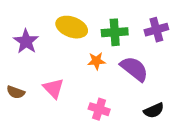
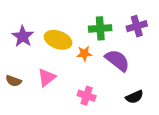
yellow ellipse: (72, 27) -> (58, 40), moved
pink triangle: (53, 88) -> (47, 77), turned 36

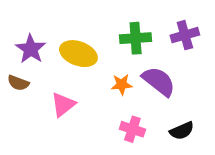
orange star: (84, 54) -> (122, 84), moved
brown semicircle: (14, 81) -> (18, 83), moved
pink cross: (87, 96) -> (132, 129), moved

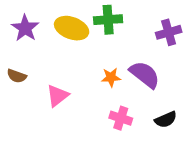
green cross: (136, 38) -> (108, 20), moved
purple star: (31, 49) -> (25, 28), moved
yellow ellipse: (78, 54) -> (72, 28), moved

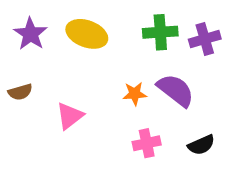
green cross: (108, 20) -> (160, 32), moved
brown semicircle: (17, 76) -> (20, 92), turned -36
pink cross: (121, 118) -> (147, 143), turned -30

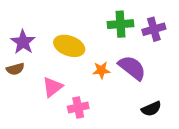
purple star: (30, 34) -> (23, 42), moved
yellow ellipse: (87, 34) -> (69, 46), moved
pink cross: (147, 143) -> (78, 107), moved

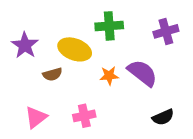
green cross: (121, 24) -> (109, 26), moved
brown semicircle: (15, 69) -> (52, 74), moved
pink triangle: (53, 87) -> (36, 117), moved

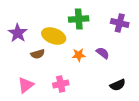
purple cross: (166, 31) -> (120, 23), turned 30
purple semicircle: (142, 73) -> (103, 53), size x0.6

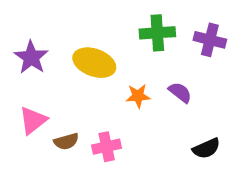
green cross: (79, 19) -> (157, 33), moved
brown semicircle: (38, 54) -> (66, 141), moved
pink triangle: (26, 85) -> (33, 120), moved

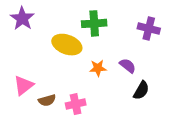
green cross: (157, 33) -> (94, 23), moved
purple star: (31, 57) -> (22, 18), moved
black semicircle: (206, 148) -> (141, 90), moved, turned -36

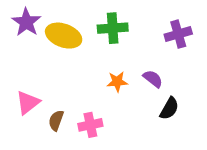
purple cross: (149, 28) -> (178, 34), turned -30
yellow ellipse: (67, 45) -> (64, 36), moved
brown semicircle: (47, 100) -> (56, 120), turned 126

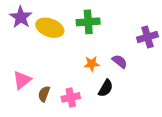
purple cross: (178, 34) -> (147, 37), moved
black semicircle: (169, 109) -> (106, 88), moved

